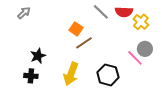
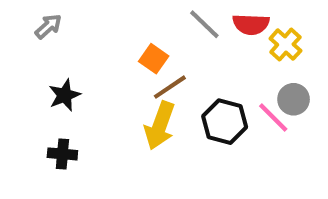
black star: (38, 56) -> (64, 95), moved
yellow arrow: (71, 74) -> (160, 126), moved
black hexagon: (108, 75) -> (225, 122), moved

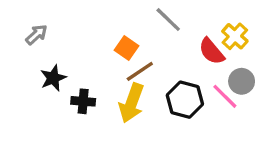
red semicircle: (251, 24) -> (212, 51), moved, turned 48
gray arrow: (48, 26) -> (36, 35), moved
black cross: (62, 154) -> (83, 101), moved

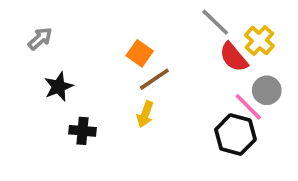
gray line: (168, 20) -> (215, 22), moved
black hexagon: (185, 100) -> (235, 134), moved
black cross: (83, 101) -> (83, 131), moved
yellow arrow: (132, 103) -> (145, 114), size x0.6

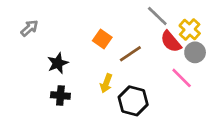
brown line: (154, 79) -> (130, 54), moved
black star: (59, 87) -> (58, 63), moved
gray circle: (267, 90) -> (195, 52), moved
black hexagon: (235, 134) -> (133, 101), moved

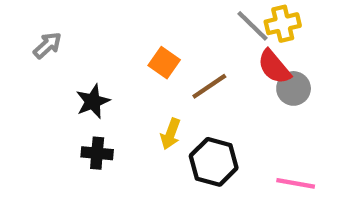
yellow cross: (190, 29) -> (283, 24), moved, turned 35
gray circle: (195, 52) -> (294, 88), moved
pink line: (182, 78) -> (296, 183), moved, turned -35

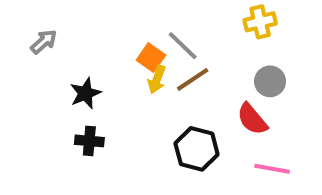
gray line: (253, 26) -> (183, 46), moved
red semicircle: (274, 67) -> (252, 119), moved
yellow arrow: (170, 134) -> (157, 79), moved

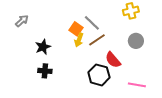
red semicircle: (252, 119) -> (113, 60), moved

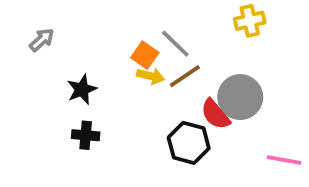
yellow arrow: (79, 40) -> (151, 76), turned -96
gray circle: (136, 41) -> (240, 97), moved, size x1.5
pink line: (137, 85) -> (284, 160), moved

